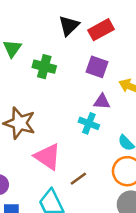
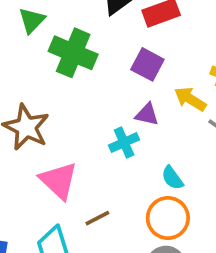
green cross: (44, 67) -> (73, 53), size x1.4
cyan cross: (89, 123) -> (124, 142), turned 36

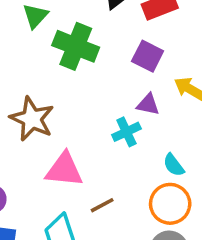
pink triangle: (59, 180) -> (64, 170), turned -36

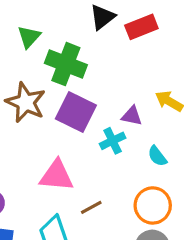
purple square: (148, 56) -> (76, 112), moved, size x1.4
brown star: (32, 119) -> (26, 102), moved
cyan semicircle: (174, 165) -> (157, 156), moved

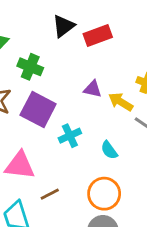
green cross: (66, 64) -> (30, 67), size x0.7
purple triangle: (132, 116) -> (93, 89), moved

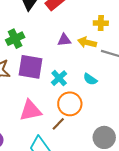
green cross: (30, 67) -> (15, 39), turned -30
orange circle: (104, 194) -> (70, 104), moved

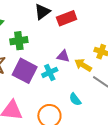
cyan cross: (59, 78) -> (50, 72), moved

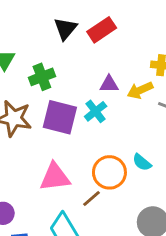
yellow arrow: (83, 65) -> (140, 90), turned -42
cyan semicircle: (75, 99) -> (142, 162), moved

